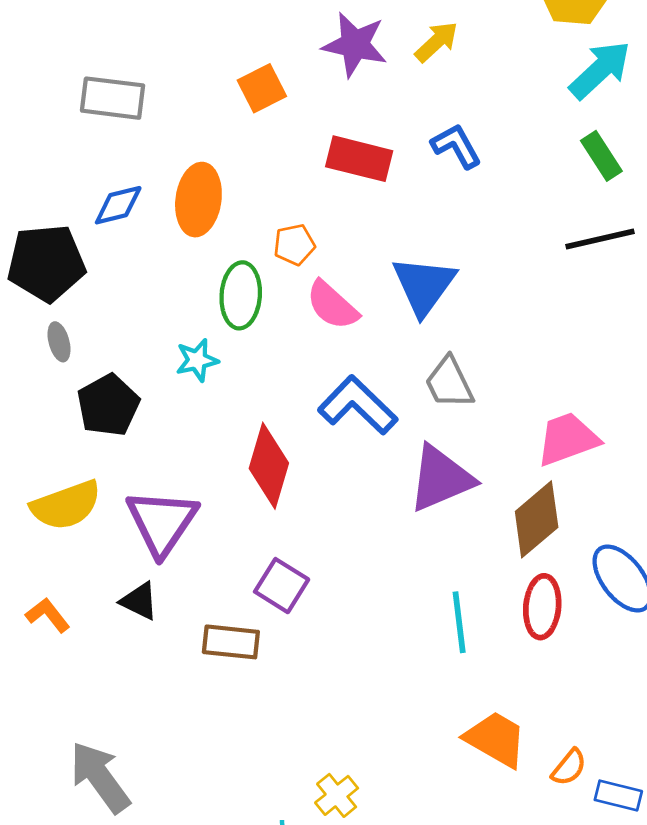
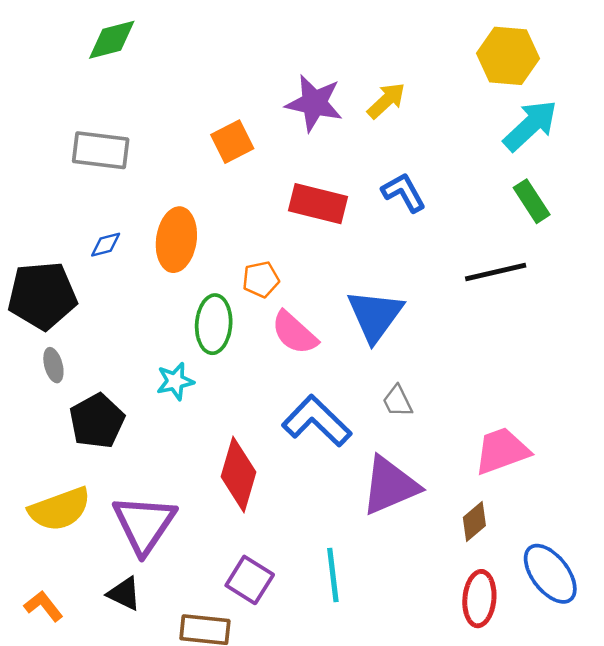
blue diamond: (118, 205) -> (106, 245), size x0.7
black line: (600, 239) -> (496, 272), moved
gray trapezoid: (449, 383) -> (397, 401), size x0.7
brown diamond: (537, 519) -> (474, 522), size x0.6
cyan line: (459, 622) -> (333, 575), moved

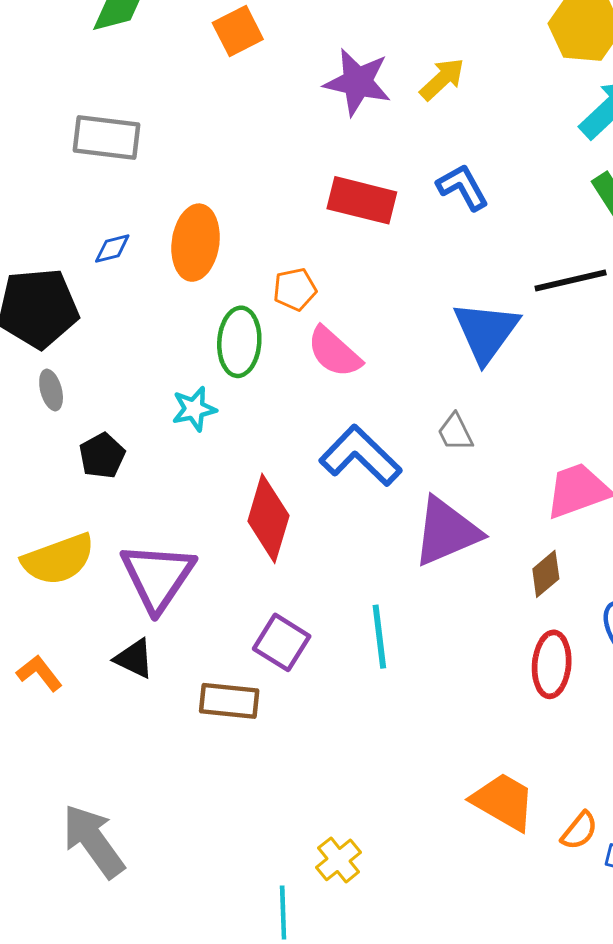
orange square: (232, 142) -> (238, 31), moved
blue triangle: (375, 315) -> (486, 332), moved
black pentagon: (97, 421) -> (102, 456), size x0.7

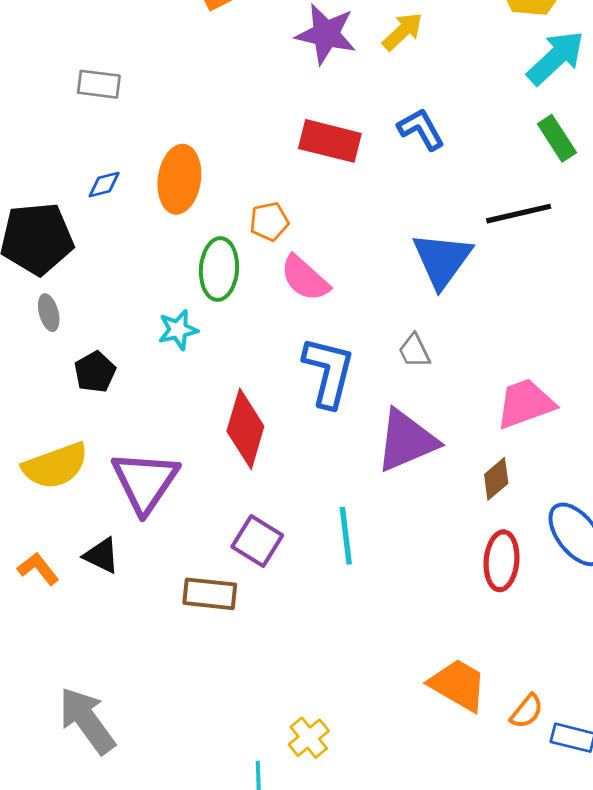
gray rectangle: (107, 138) -> (99, 84), size x0.7
blue L-shape: (360, 456) -> (329, 372), turned 60
black triangle: (134, 659) -> (101, 555), moved

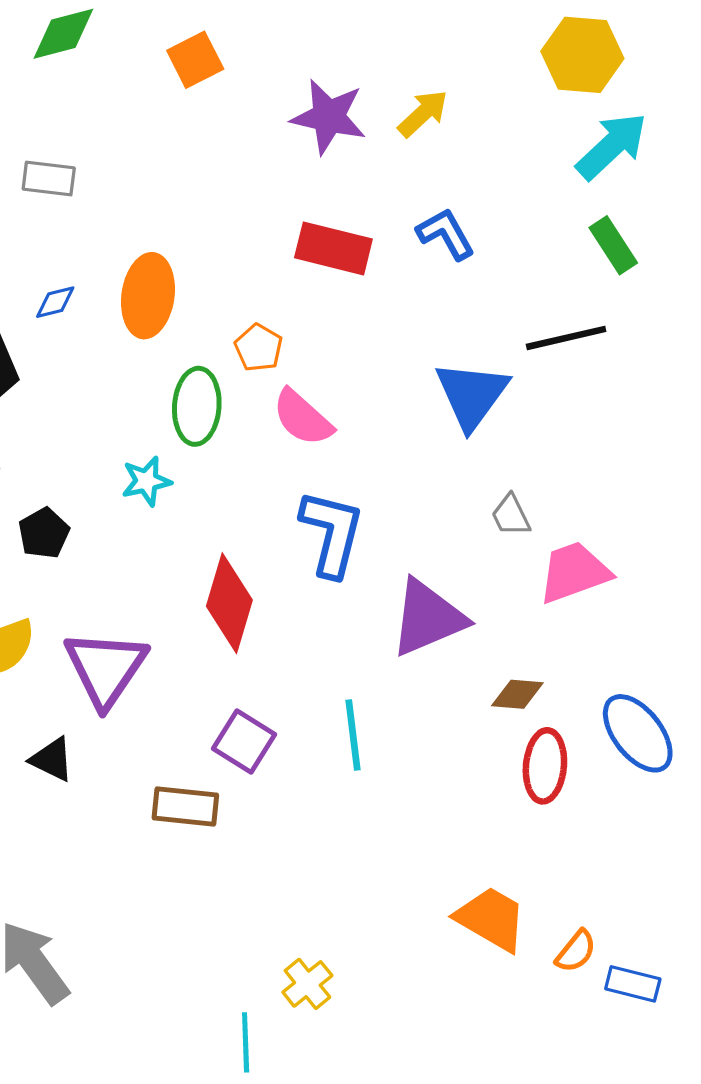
orange pentagon: (269, 221) -> (259, 348), turned -30
gray trapezoid: (414, 351) -> (511, 515), moved
brown diamond: (496, 479) -> (517, 694), moved, turned 45

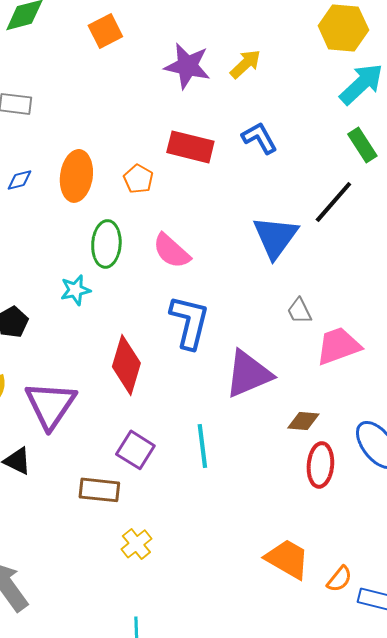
black line: (566, 338) -> (333, 202), turned -36
orange pentagon: (259, 348) -> (138, 179), moved
yellow cross: (307, 984) -> (136, 544), moved

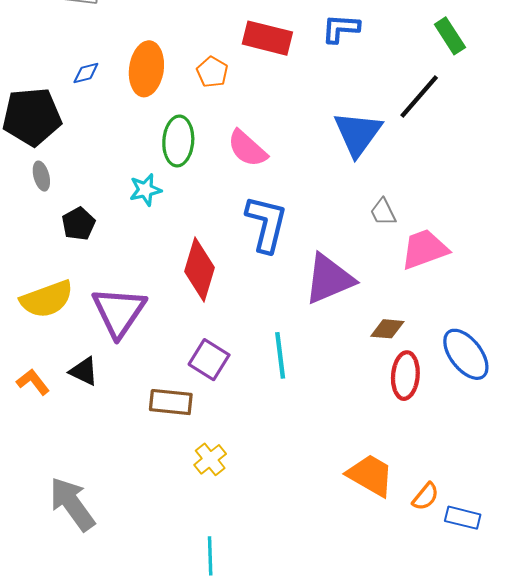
blue L-shape: (259, 138) -> (341, 29), turned -57

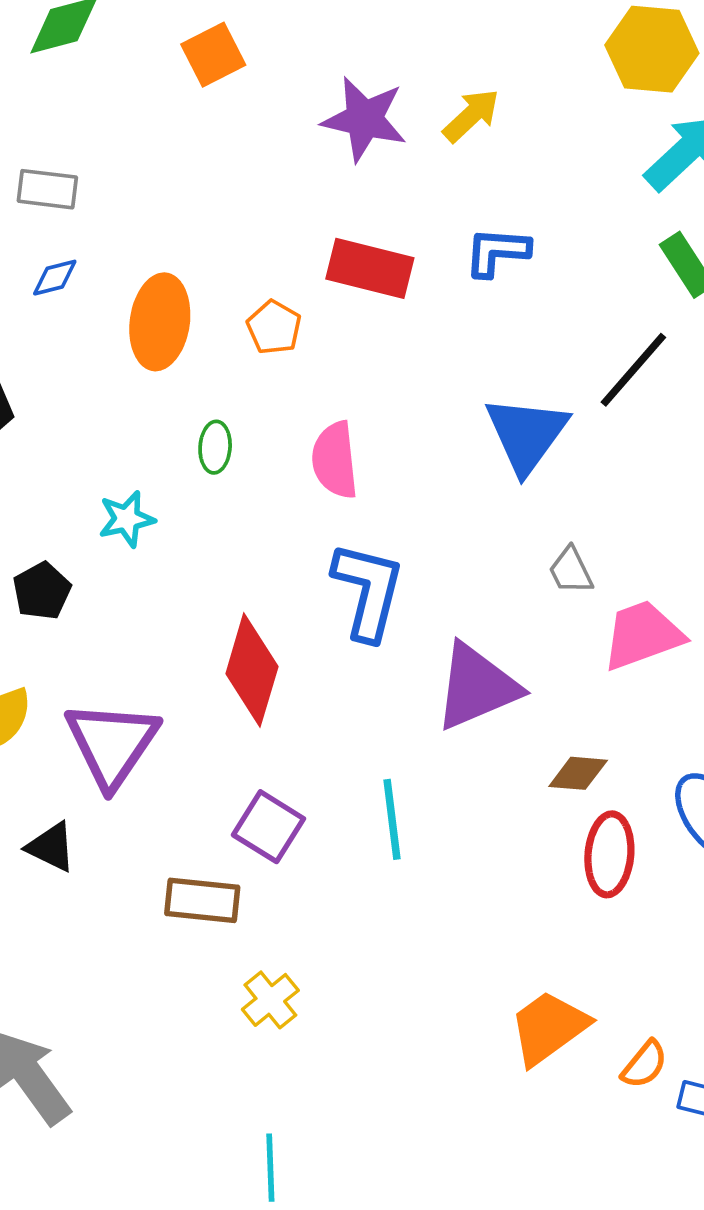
blue diamond: (86, 73) -> (55, 278), moved
green ellipse: (178, 141) -> (215, 447), size x0.6
pink semicircle: (247, 148) -> (335, 460), turned 42
cyan star: (145, 190) -> (127, 519), moved
orange trapezoid: (370, 475) -> (549, 1028), turned -66

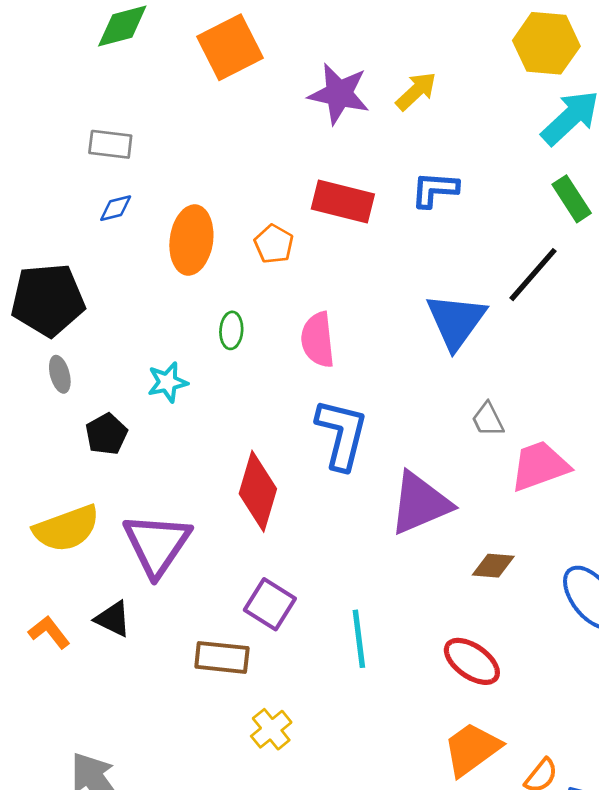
orange square: (213, 55) -> (230, 47), size x1.4
cyan line: (392, 819) -> (359, 639), moved
red ellipse: (609, 854) -> (472, 661), moved, turned -60

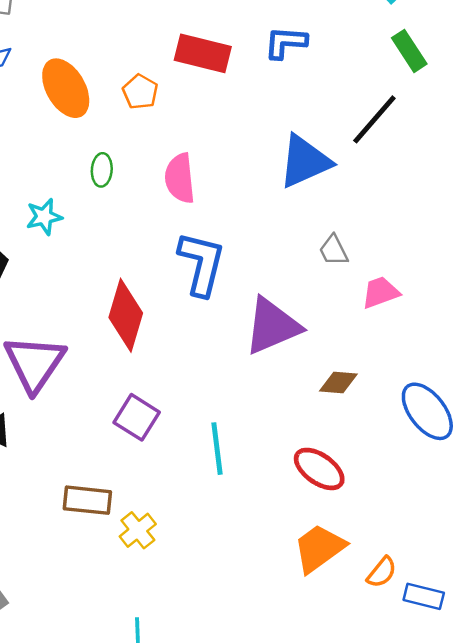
orange ellipse: (191, 240) -> (66, 88), turned -38
blue triangle: (456, 321) -> (305, 161), turned 30
pink trapezoid: (540, 466) -> (380, 292), size x0.7
brown rectangle: (222, 657) -> (87, 500), moved

